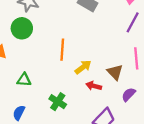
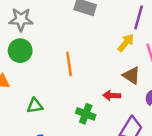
yellow arrow: (83, 67) -> (126, 43), moved
green cross: (58, 102) -> (86, 114), moved

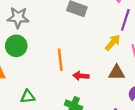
brown triangle: (131, 75) -> (117, 73), turned -36
red arrow: (112, 95) -> (81, 76), moved

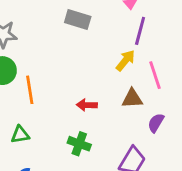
orange line: (60, 60) -> (30, 90), moved

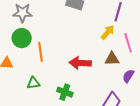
red arrow: (87, 105) -> (80, 63), size x1.5
green cross: (79, 144) -> (65, 92), moved

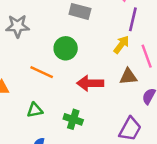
green circle: (22, 38) -> (66, 48), moved
orange line: (41, 52) -> (42, 72), turned -54

